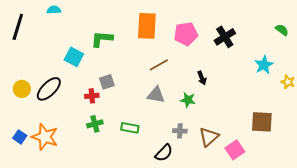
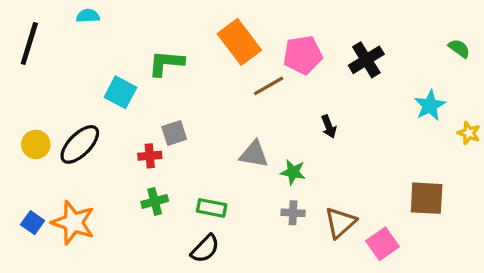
orange rectangle: (147, 26) -> (239, 42), turned -40
brown line: (159, 65) -> (269, 86), moved
green star: (188, 100) -> (293, 172), moved
black semicircle: (164, 153) -> (205, 249), moved

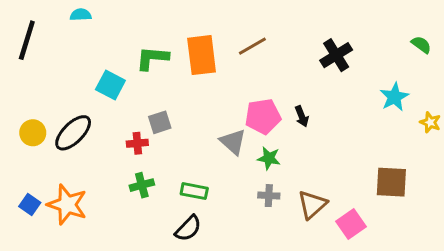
orange rectangle: (239, 42) -> (202, 55), moved, turned 30
pink pentagon: (303, 55) -> (263, 116), moved
brown line: (269, 86) -> (252, 46), moved
gray triangle: (254, 154) -> (233, 142), turned 32

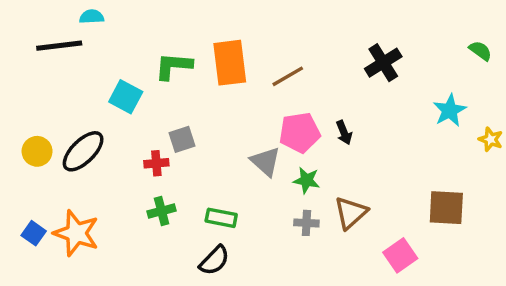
black line: (27, 40) -> (59, 46), moved, turned 66
brown line: (252, 46) -> (288, 76), moved
brown triangle: (312, 205) -> (351, 213), moved

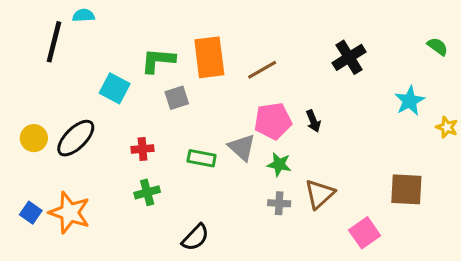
black line: (59, 46) -> (54, 42), turned -69
gray square: (182, 139) -> (177, 98), moved
green rectangle: (221, 218) -> (202, 158), moved

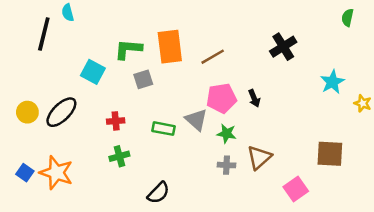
cyan semicircle: (84, 15) -> (68, 13), turned -102
green semicircle: (438, 46) -> (347, 18), moved, turned -114

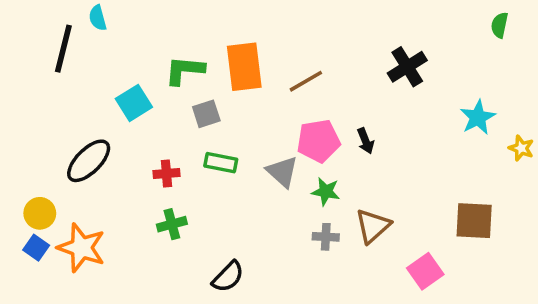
cyan square: (93, 72) -> (134, 103), turned 30
yellow circle: (27, 112) -> (40, 213), moved
green rectangle: (163, 129) -> (221, 163), moved

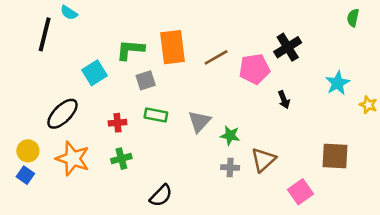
cyan semicircle: (98, 18) -> (69, 13), turned -42
pink pentagon: (319, 141) -> (254, 69), moved
black arrow: (366, 141) -> (284, 100), moved
gray triangle: (282, 172) -> (199, 121), turned 30
orange star: (81, 248) -> (73, 159), moved

